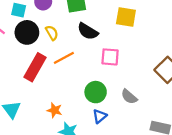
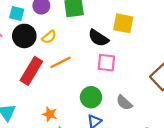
black semicircle: (88, 31) -> (98, 38), moved
yellow semicircle: (52, 33) -> (49, 37), turned 80

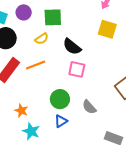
yellow square: (123, 23) -> (107, 29), moved
yellow semicircle: (49, 37) -> (42, 39), moved

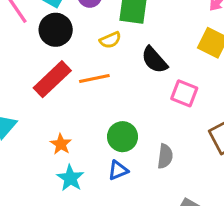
pink square: (77, 69) -> (184, 93), moved
gray semicircle: (89, 107) -> (165, 156), turned -140

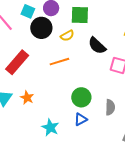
black circle: (56, 30) -> (41, 28), moved
red rectangle: (52, 79) -> (17, 62), moved
orange star: (61, 144) -> (27, 98), moved

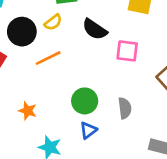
black circle: (41, 28) -> (22, 32), moved
orange star: (27, 98) -> (28, 111), moved

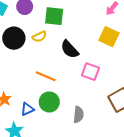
orange line: (48, 58) -> (46, 76), moved, turned 36
blue triangle: (88, 130) -> (27, 109), moved

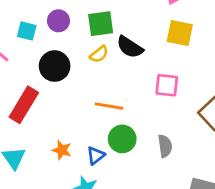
yellow semicircle: (39, 37) -> (99, 54), moved
black semicircle: (70, 49) -> (130, 47), moved

